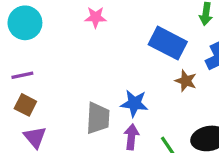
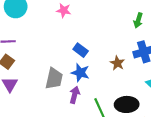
blue rectangle: (168, 43) -> (81, 50), moved, size x0.6

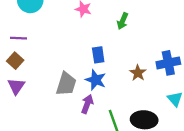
green arrow: (138, 20) -> (123, 21), moved
blue rectangle: (81, 50) -> (98, 55), turned 40

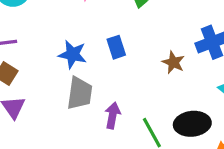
blue star: (96, 80) -> (73, 54), moved

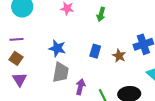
blue rectangle: (116, 47) -> (95, 51), moved, turned 32

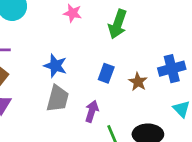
green arrow: (101, 14) -> (118, 24), size x1.5
purple arrow: (80, 87) -> (92, 111), moved

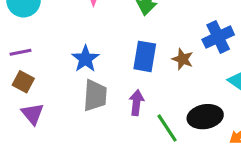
blue star: (55, 66) -> (85, 59), turned 30
blue rectangle: (106, 73) -> (145, 56), size x1.4

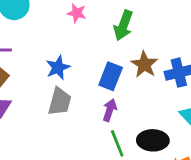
brown star: (183, 59) -> (144, 65), moved, size x1.4
purple arrow: (136, 103) -> (110, 110), moved

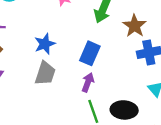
brown star: (144, 65) -> (135, 26), moved

